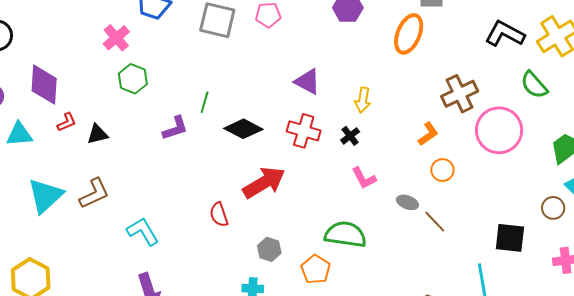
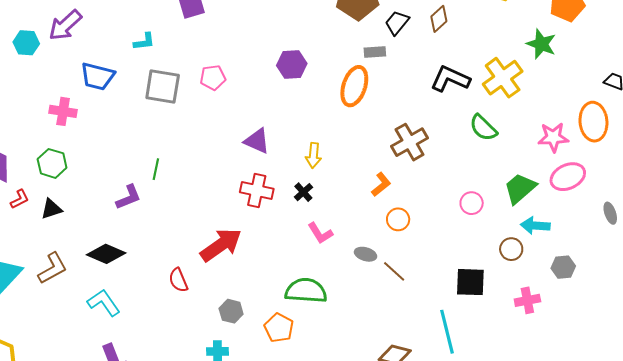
pink cross: (116, 38) -> (63, 111), turned -36
green hexagon: (133, 79) -> (52, 163), moved
black diamond: (243, 129) -> (106, 254), moved
pink circle: (499, 130) -> (472, 203), moved, size x0.5

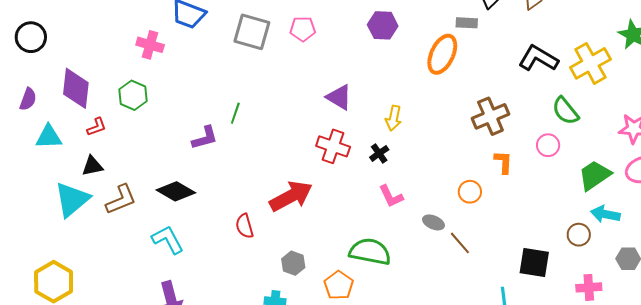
orange L-shape: (381, 184) -> (503, 162), moved, turned -55
pink circle: (472, 203) -> (548, 145), moved
black triangle: (51, 209) -> (92, 166), moved

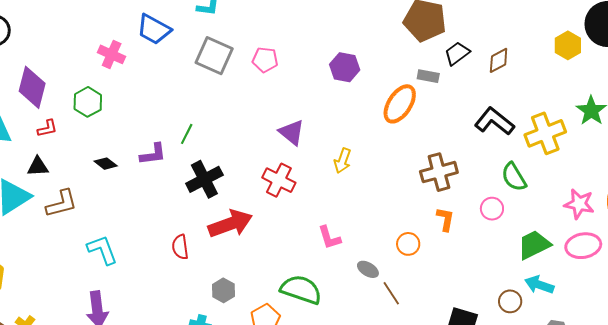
black cross: (379, 153) -> (204, 179), moved, size x1.8
black diamond: (176, 191) -> (106, 164), moved, size x0.6

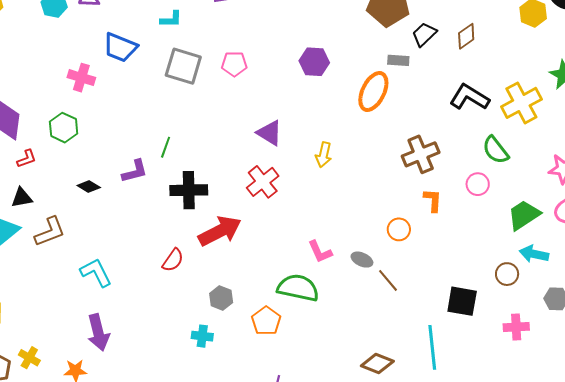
black cross: (204, 179) -> (189, 190), turned 33
red cross: (279, 180) -> (263, 182), turned 32
pink L-shape: (329, 238) -> (320, 252), moved
red semicircle: (180, 247) -> (173, 260), turned -130

